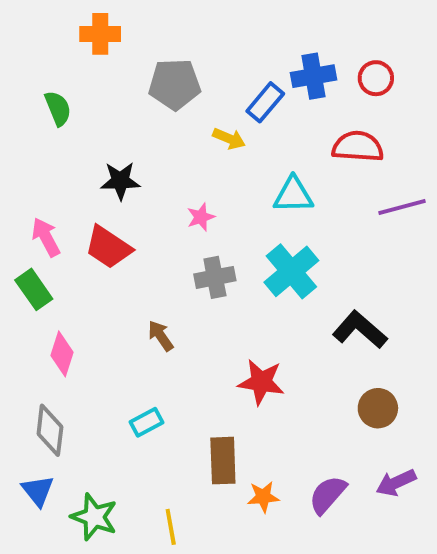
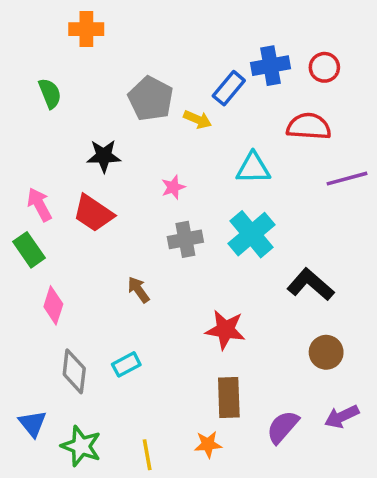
gray pentagon: (175, 84) -> (151, 99), moved, turned 30
gray diamond: (50, 430) -> (74, 371), moved
brown rectangle: (223, 461) -> (229, 397), moved
orange star: (263, 497) -> (208, 444), moved

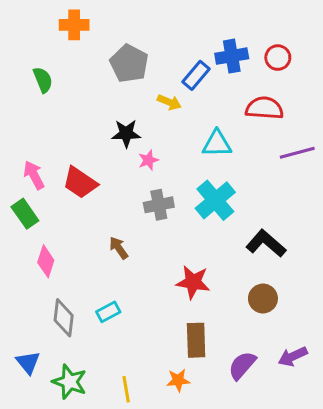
gray pentagon: (151, 99) -> (129, 63), moved
black star: (104, 156) -> (126, 133), moved
brown circle: (326, 352) -> (263, 299), moved

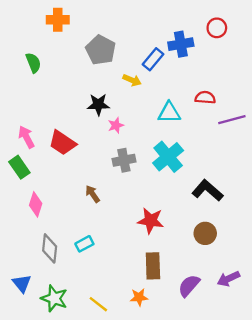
red circle: (278, 58) -> (217, 28), moved
red semicircle: (264, 108) -> (205, 98), moved, size x0.7
yellow line: (126, 389) -> (98, 304), turned -42

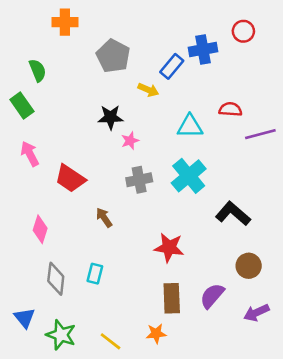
red trapezoid: (62, 143) -> (70, 178), moved
green rectangle: (19, 167) -> (22, 106), moved
brown circle: (205, 233) -> (249, 266), moved
cyan rectangle: (84, 244) -> (95, 274), turned -48
purple semicircle: (189, 286) -> (212, 296), moved

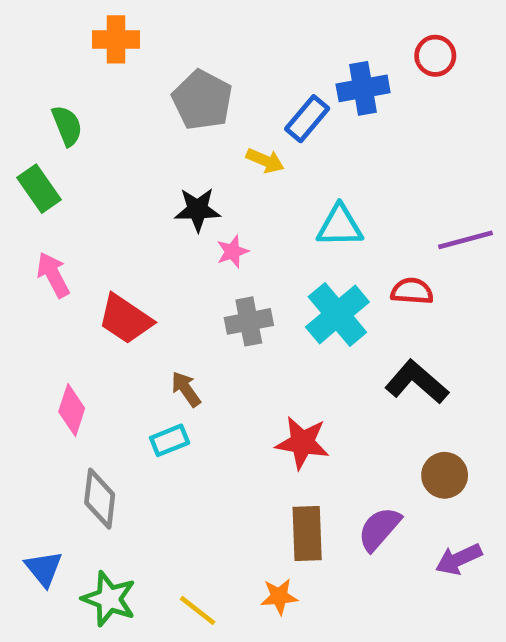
red semicircle: (230, 109) -> (412, 291), moved
cyan rectangle: (95, 274) -> (170, 440), moved, turned 54

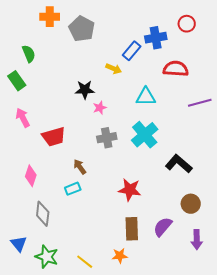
gray pentagon: (202, 100) -> (82, 29), moved
red semicircle: (412, 291) -> (176, 69), moved, size x1.4
red trapezoid: (125, 319) -> (54, 137), turned -50
purple arrow: (459, 559) -> (197, 240), turned -66

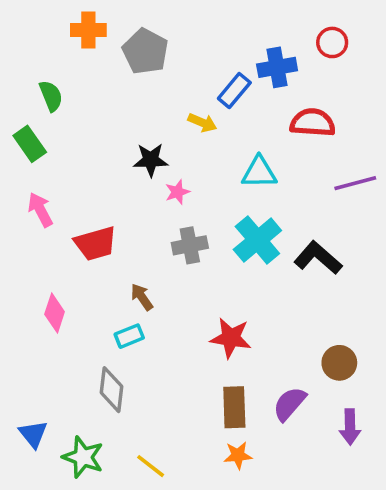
black L-shape: (179, 164) -> (318, 258), moved
gray diamond: (43, 214) -> (112, 390), moved
orange star: (120, 256) -> (238, 455), moved

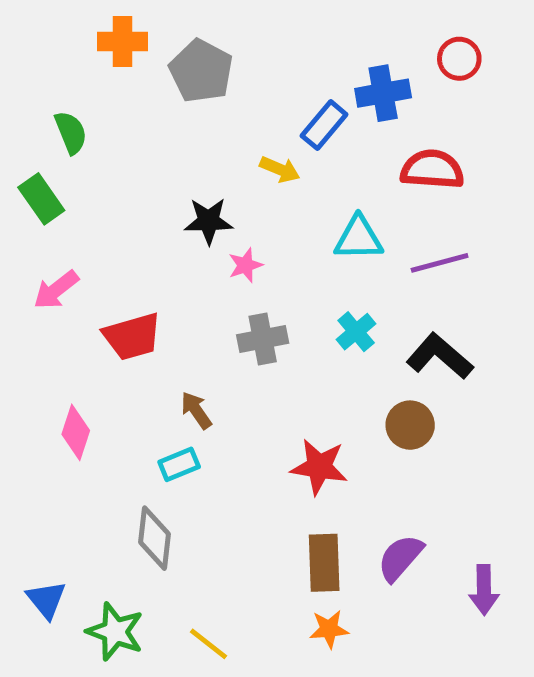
purple line: (355, 183) -> (440, 263), moved
pink arrow: (40, 210) -> (56, 290), turned -100
cyan cross: (257, 240) -> (356, 332), size x0.6
brown circle: (339, 363) -> (410, 425), moved

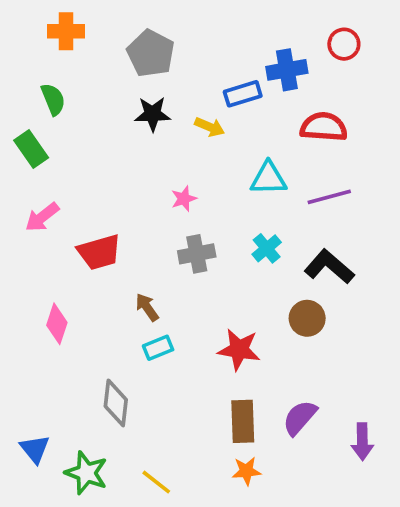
orange cross: (122, 42) -> (66, 31), moved
blue rectangle: (324, 125) -> (243, 94), turned 33
black star: (209, 221) -> (153, 114), moved
cyan rectangle: (179, 464) -> (158, 348), moved

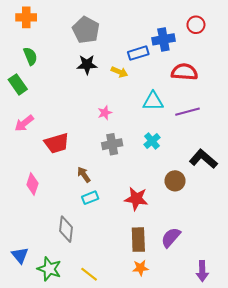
orange cross: (66, 31) -> (26, 17), moved
black L-shape: (329, 267) -> (203, 159), moved
purple arrow: (362, 442) -> (202, 271), moved

